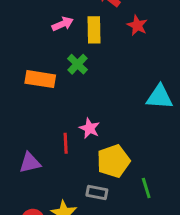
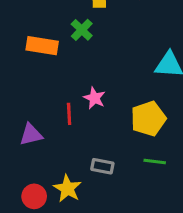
yellow pentagon: (113, 161) -> (148, 119), moved
green line: (146, 188) -> (155, 161), turned -66

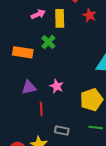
red line: (69, 114) -> (41, 109), moved
purple triangle: (31, 135) -> (29, 87), moved

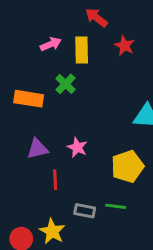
green line: (96, 127) -> (116, 206), moved

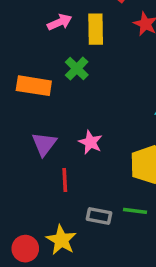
purple triangle: (37, 149) -> (44, 144), turned -40

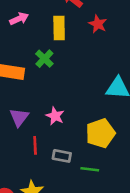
pink arrow: (60, 22) -> (19, 19), moved
gray rectangle: (99, 216) -> (62, 156), moved

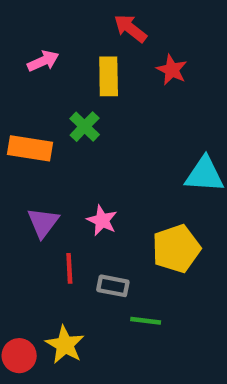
green line: (90, 169) -> (146, 321), moved

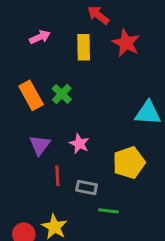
red star: (172, 70) -> (126, 43), size x1.4
green cross: (85, 127) -> (62, 94), moved
orange rectangle: (30, 148) -> (31, 95), turned 52

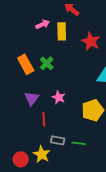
pink arrow: (40, 37) -> (43, 24), moved
red star: (126, 43) -> (91, 41), moved
gray rectangle: (87, 187) -> (58, 140), moved

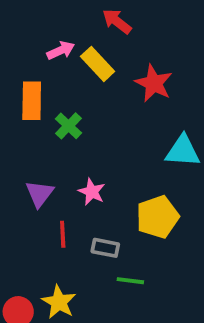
yellow rectangle: (62, 31) -> (98, 64), turned -42
orange rectangle: (26, 64) -> (32, 101), moved, turned 30
gray rectangle: (58, 140) -> (105, 248), moved

